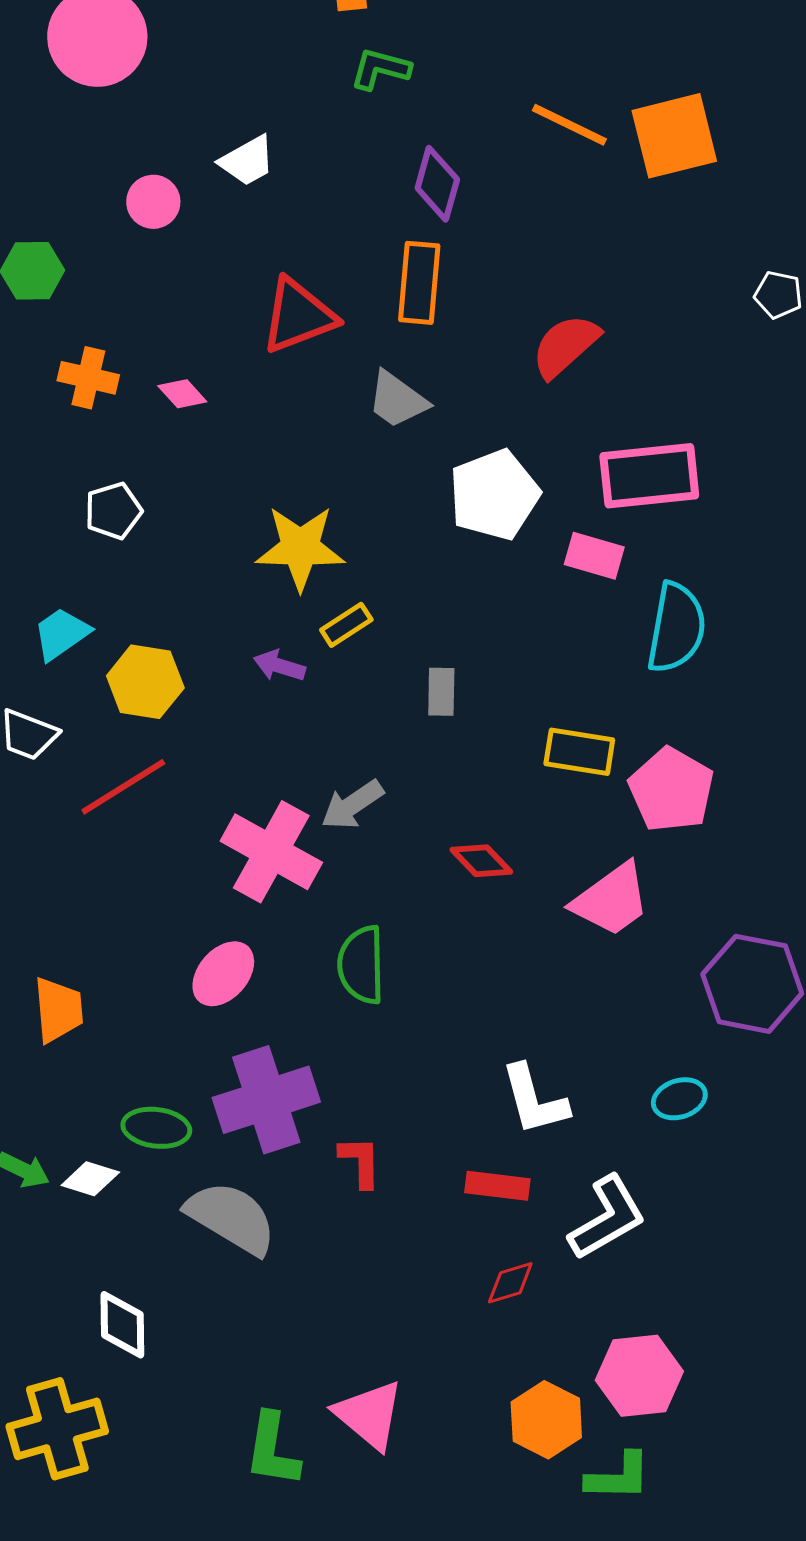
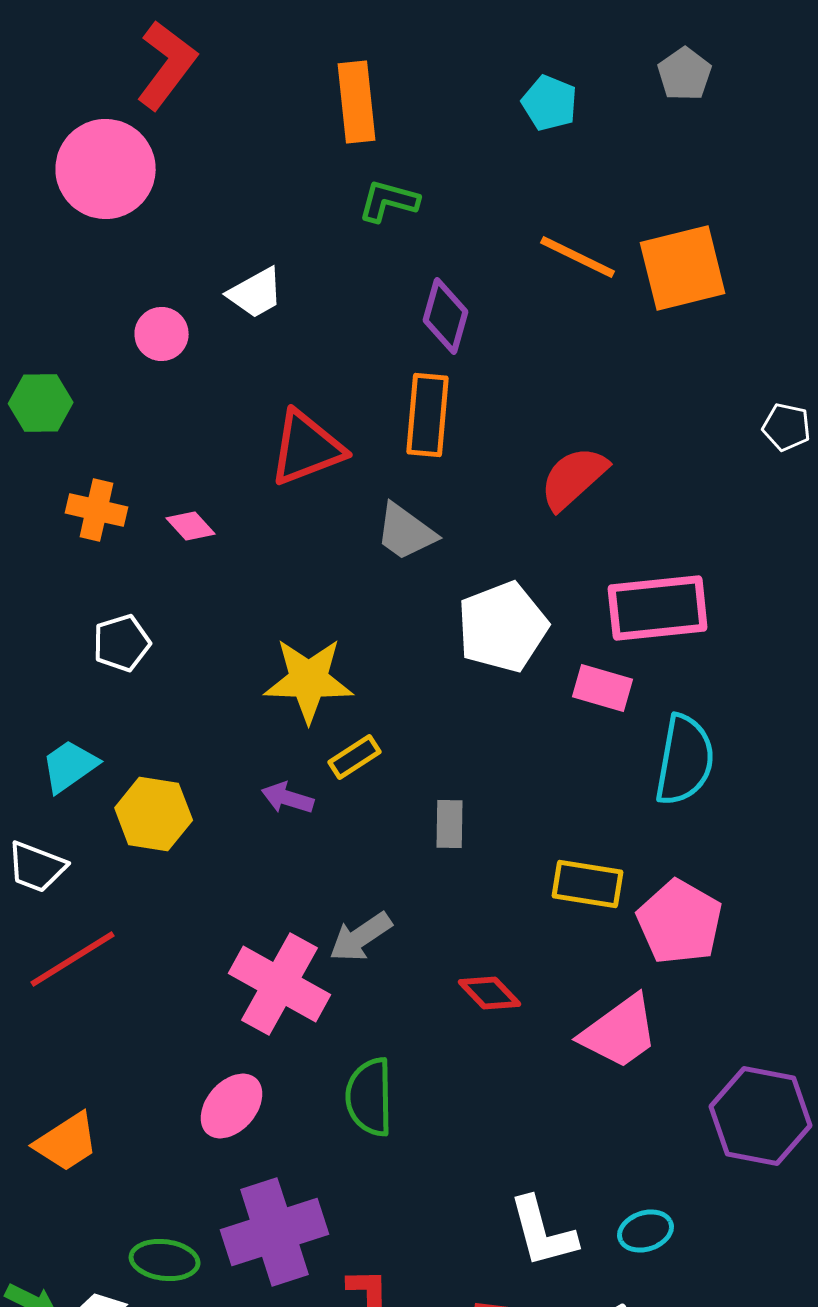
red line: (123, 787) -> (73, 959), moved
orange trapezoid: (58, 1010) -> (67, 1142), turned 62
cyan ellipse: (679, 1099) -> (646, 1231), moved

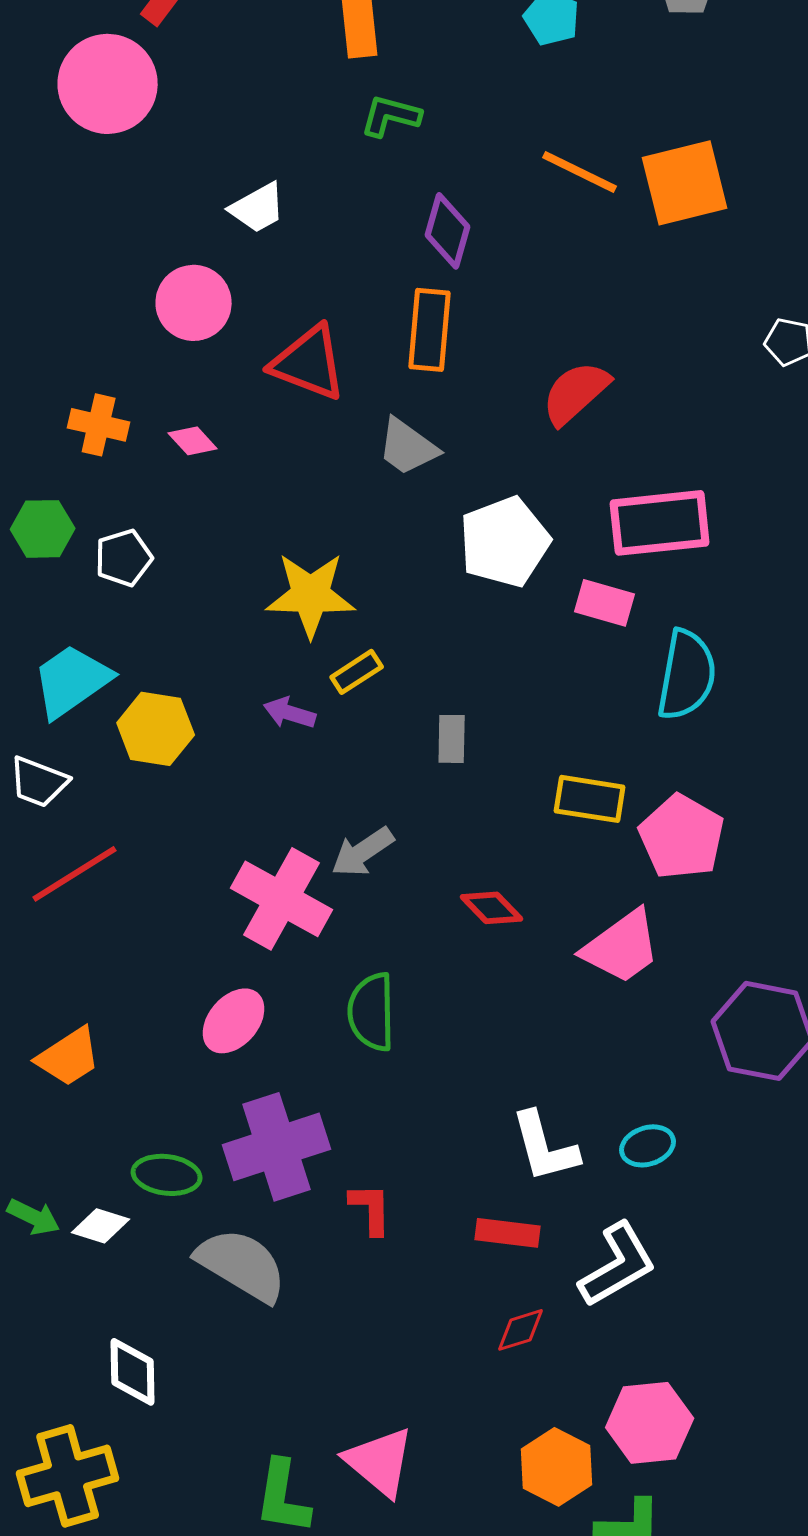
pink circle: (162, 334) -> (194, 303), moved, size x1.4
green hexagon: (41, 403) -> (43, 529), moved
red triangle: (307, 448) -> (309, 363), turned 42
cyan trapezoid: (70, 766) -> (72, 681), size x1.4

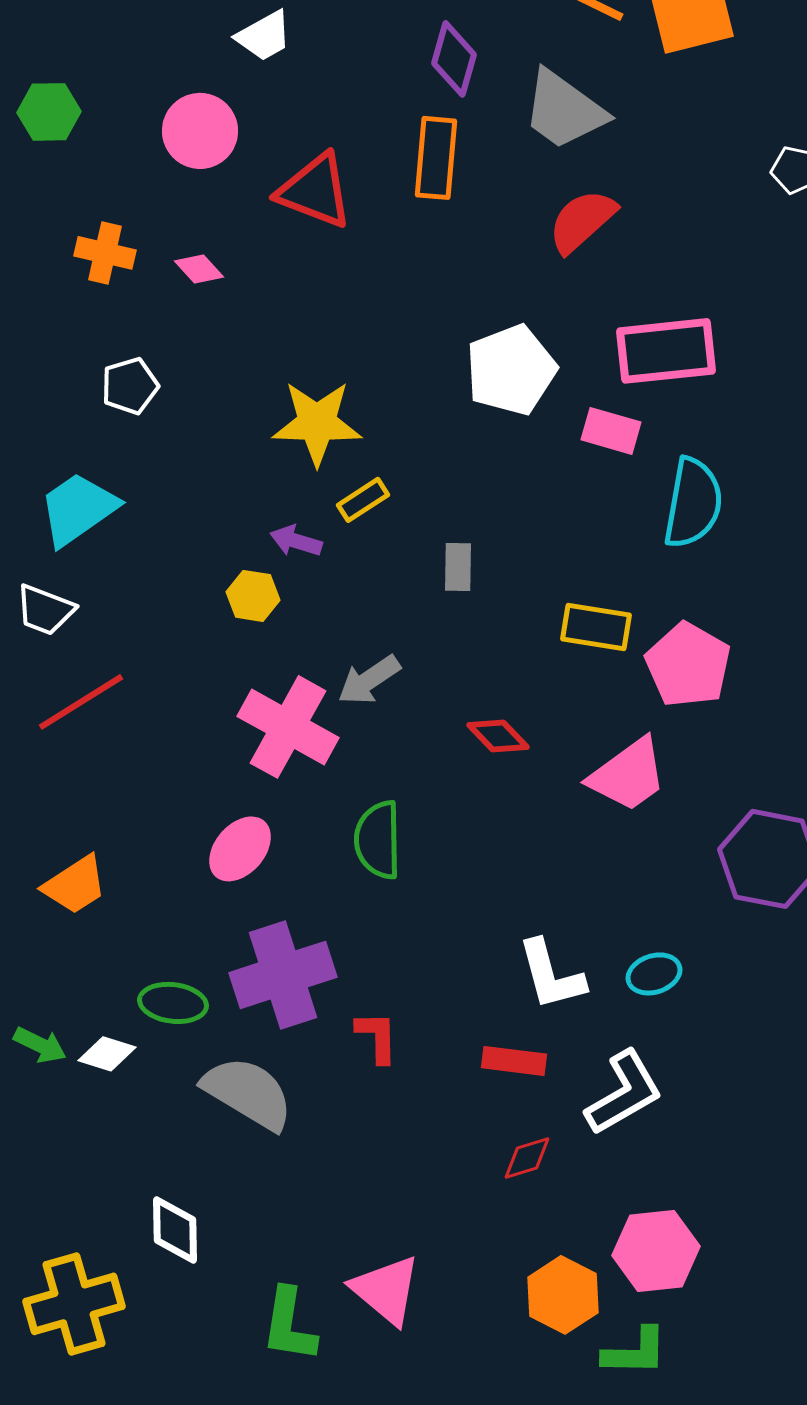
gray trapezoid: (408, 447) -> (564, 110), moved, size x1.4
green hexagon: (43, 529) -> (49, 112), moved
yellow hexagon: (156, 729) -> (253, 596), moved, size x0.7
white diamond: (133, 1372) -> (175, 1230), moved

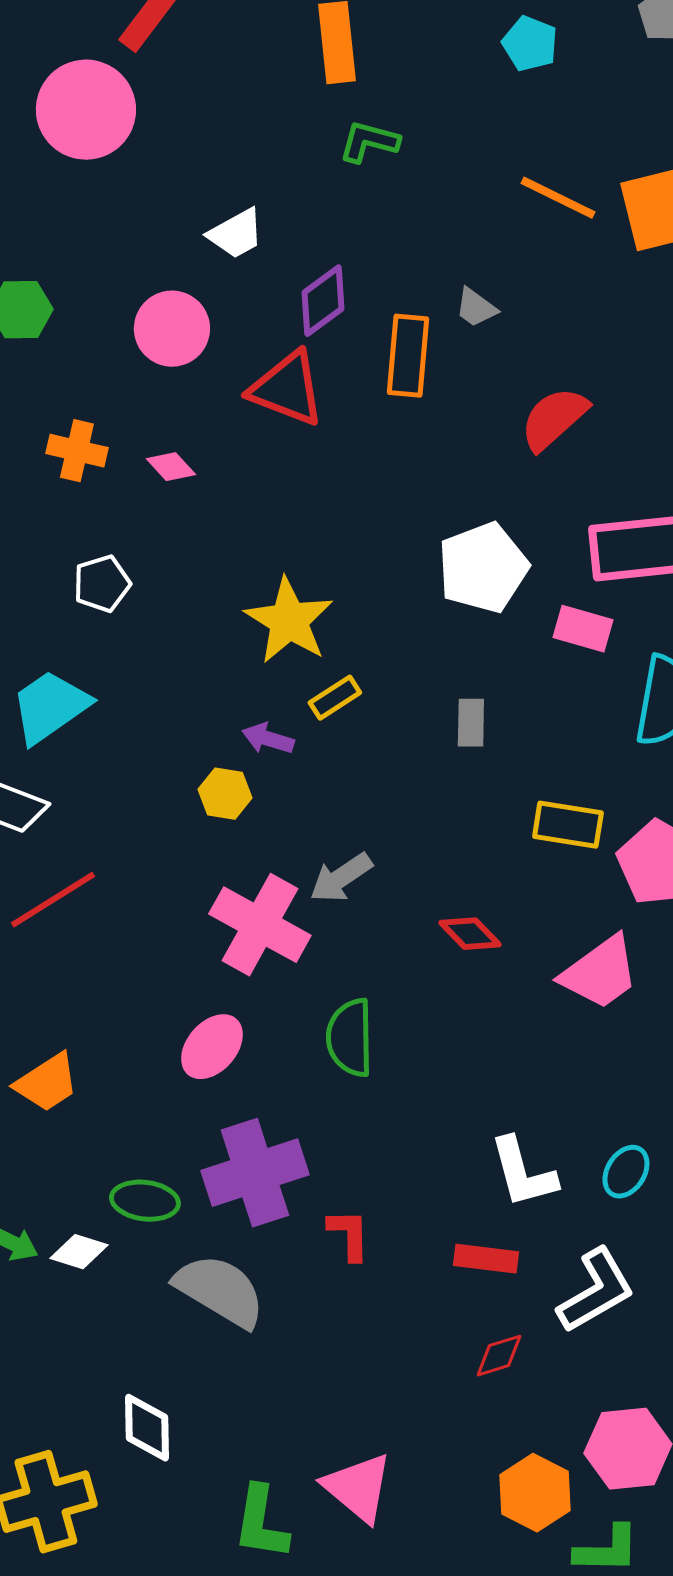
purple diamond: (454, 59) -> (323, 301), moved, turned 38
gray trapezoid: (564, 110) -> (476, 308), moved, size x0.5
yellow star: (317, 423) -> (289, 621), turned 30
gray rectangle: (458, 567) -> (471, 723), moved
cyan ellipse: (654, 974) -> (626, 1172), turned -40

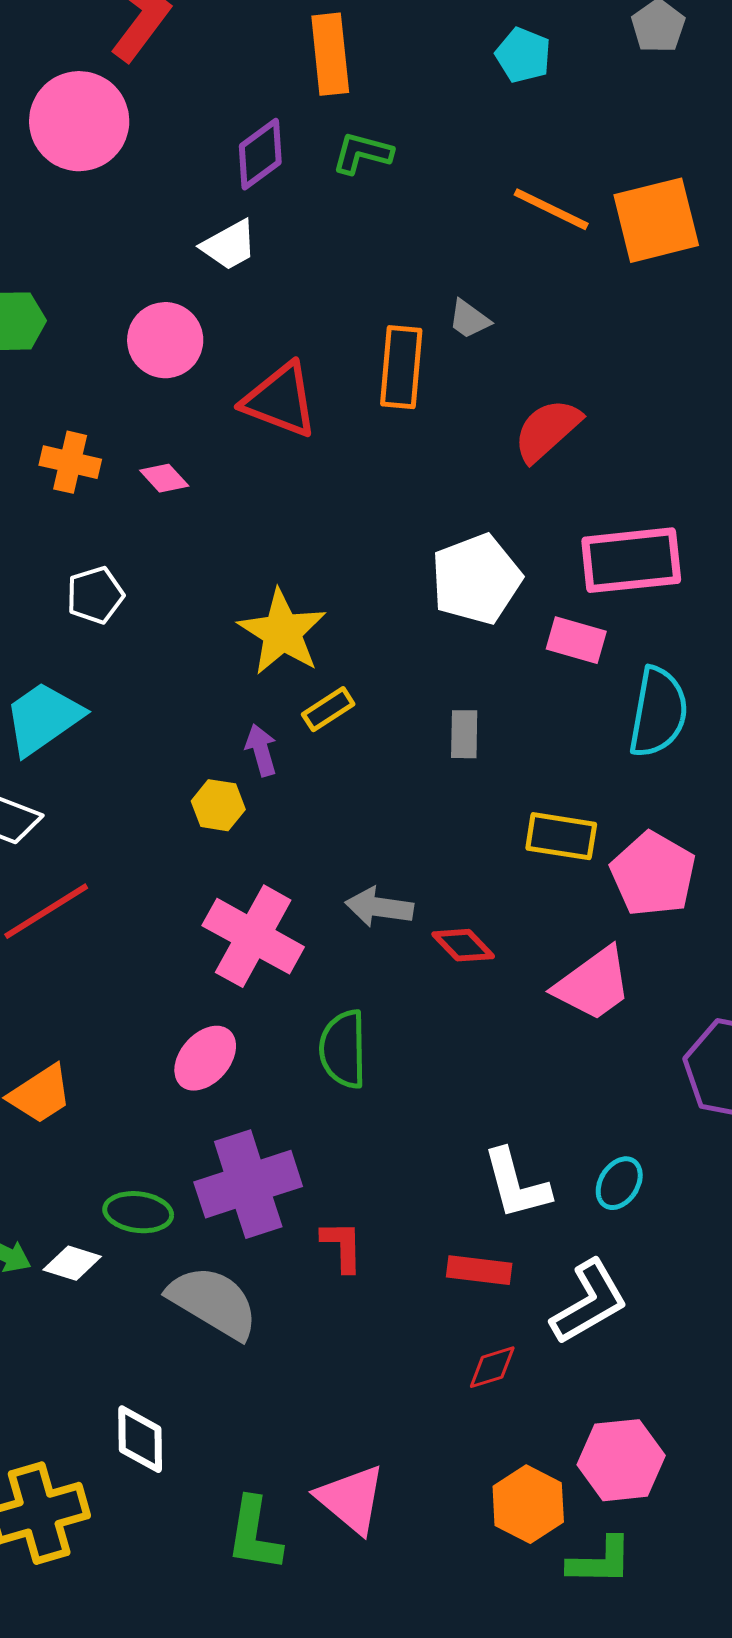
purple diamond: (323, 301) -> (260, 154), moved
purple arrow: (268, 739) -> (261, 750), turned 57
gray arrow: (341, 878) -> (379, 907), moved, turned 42

